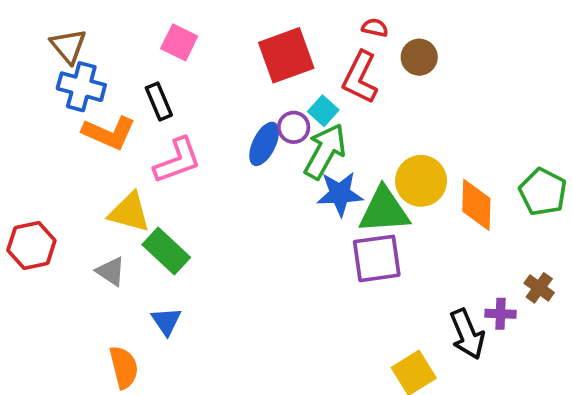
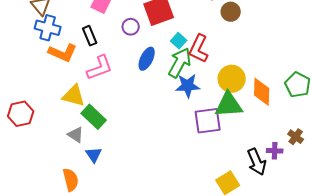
red L-shape: (360, 77) -> (199, 49), moved
purple circle: (294, 127) -> (131, 27), moved
green triangle: (384, 210) -> (229, 105), moved
gray triangle: (111, 271) -> (76, 135), moved

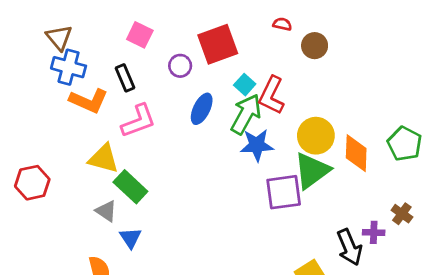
green triangle: (229, 105) -> (312, 171), turned -32

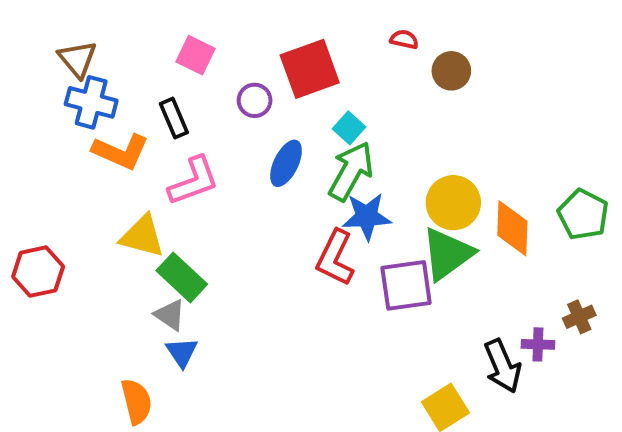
red L-shape: (272, 95) -> (335, 258), moved
gray triangle: (106, 211) -> (170, 315), moved
brown cross: (402, 214) -> (579, 317), turned 30

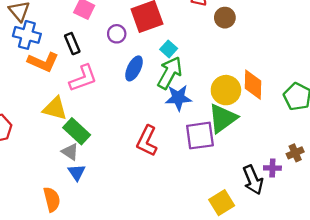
orange diamond: (512, 228) -> (253, 85), moved
red L-shape: (335, 258) -> (147, 141), moved

